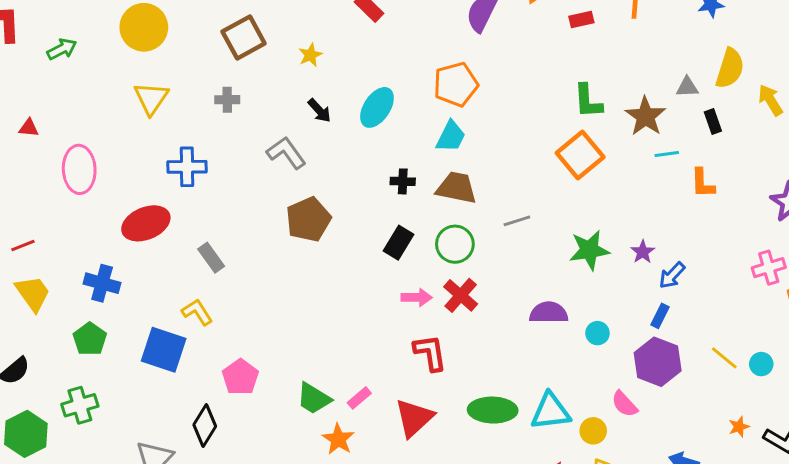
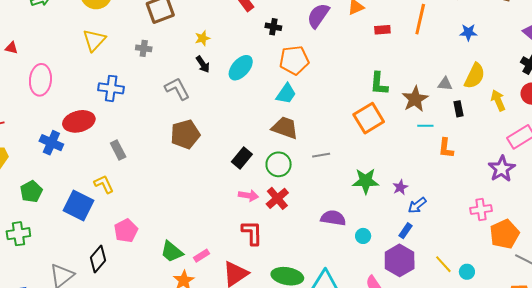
yellow star: (310, 55) -> (202, 38), moved
black cross: (403, 181) -> (273, 27), moved
blue cross: (102, 283) -> (51, 143), moved

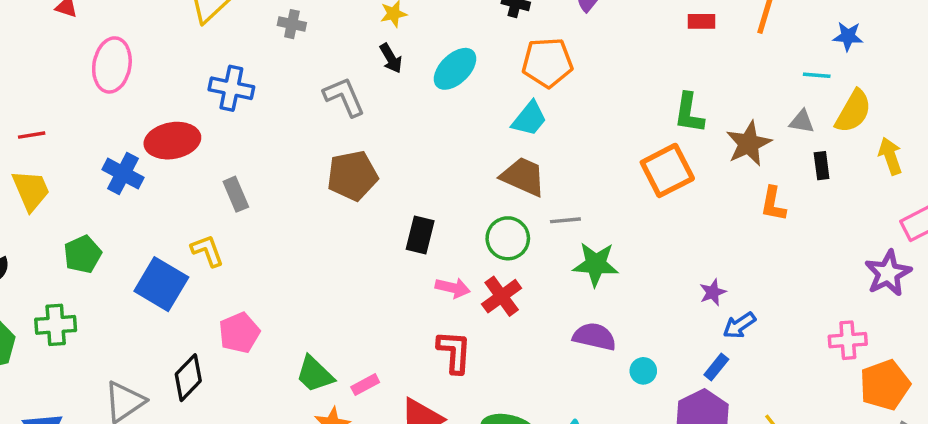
cyan line: (425, 126) -> (817, 75), moved
orange L-shape: (446, 148) -> (773, 204), moved
gray line: (321, 155) -> (565, 220), moved
black rectangle: (242, 158) -> (420, 235), moved, turned -30
green star: (366, 181) -> (596, 264), moved

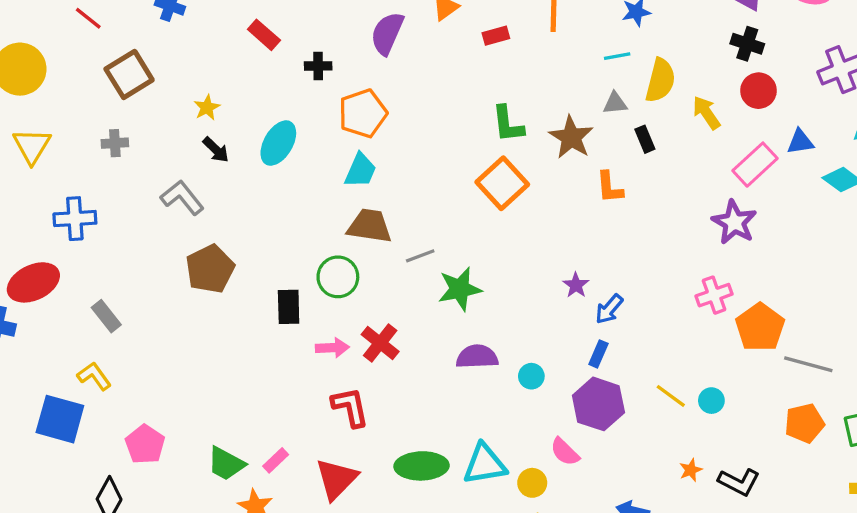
green circle: (508, 238) -> (338, 277), moved

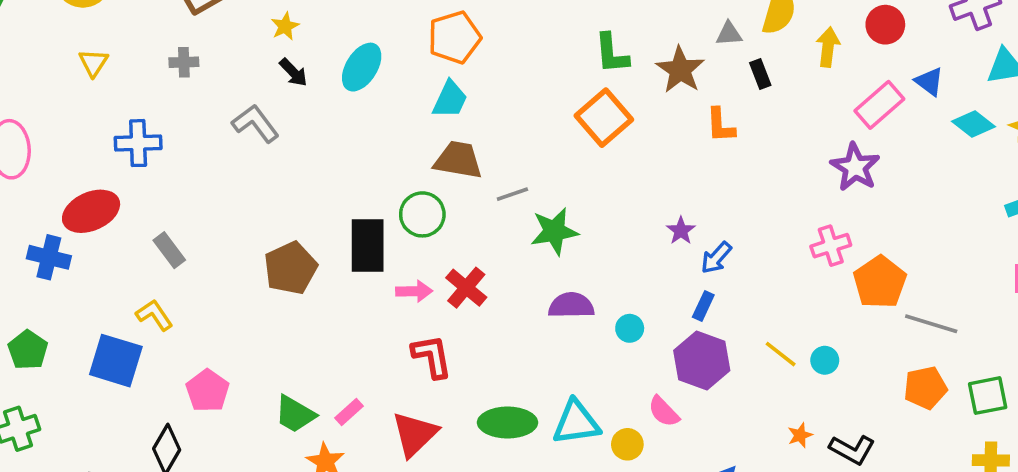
yellow arrow: (706, 113) -> (828, 47), turned 40
blue triangle: (800, 142) -> (929, 82), turned 44
yellow triangle: (32, 146) -> (93, 63), size x0.7
brown pentagon: (210, 269) -> (291, 268), moved
black rectangle: (289, 307) -> (368, 245), size x1.4

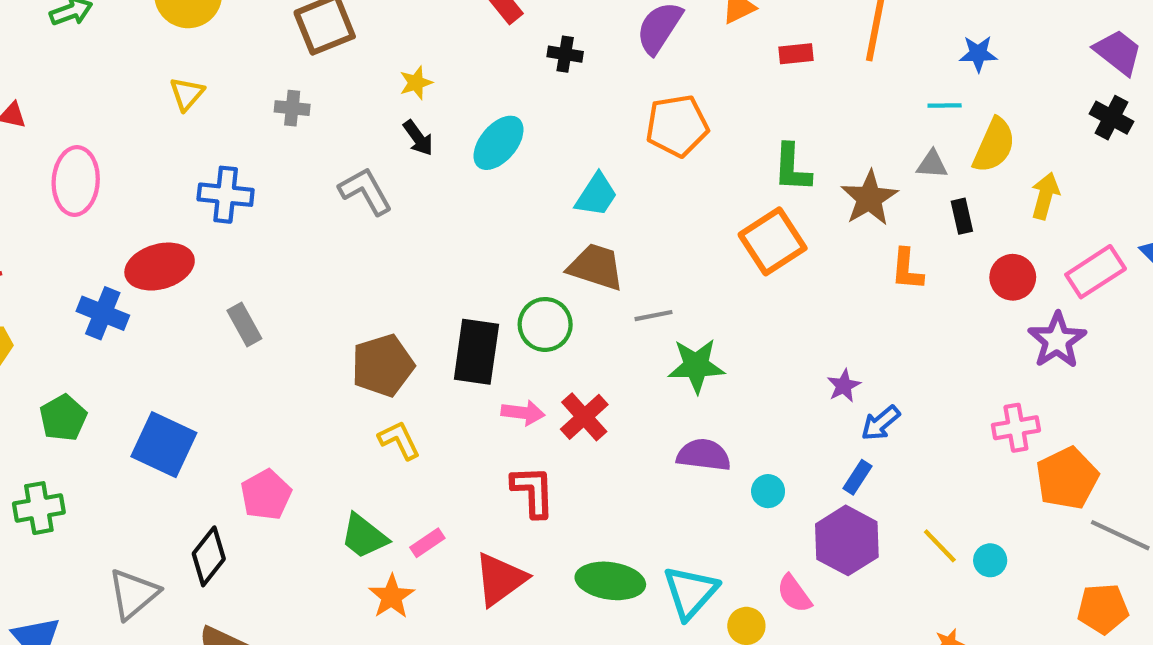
red circle: (885, 25) -> (1013, 277), moved
orange pentagon: (454, 37) -> (677, 126), moved
yellow L-shape: (154, 315) -> (399, 440), moved
cyan triangle: (576, 423) -> (690, 592), turned -48

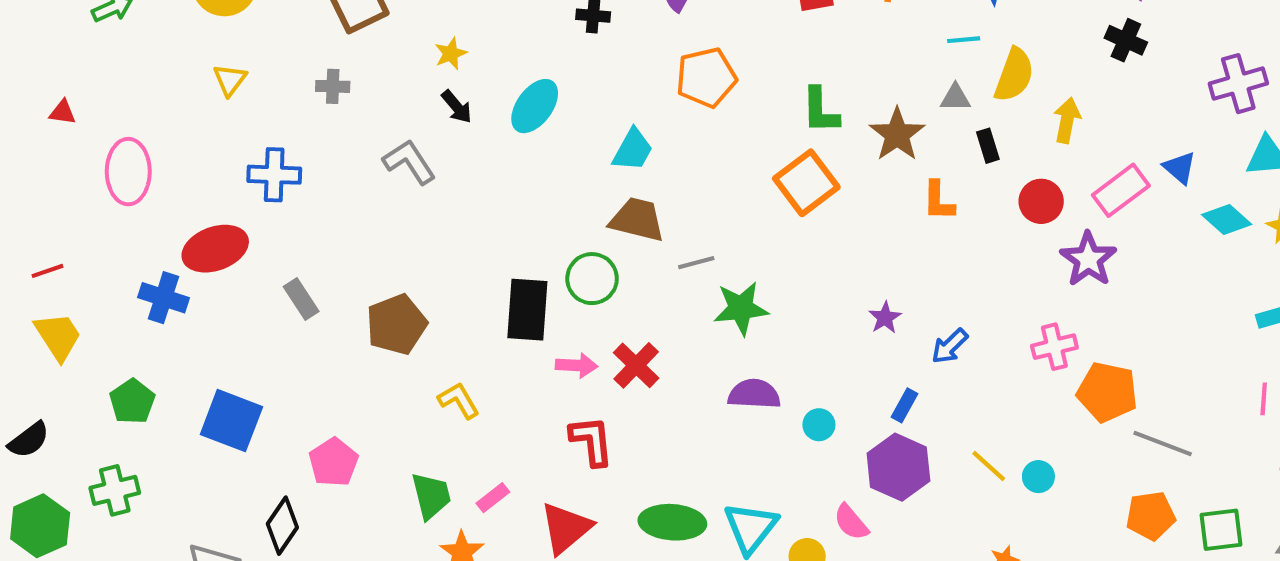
brown pentagon: (383, 365) -> (396, 324), moved
blue arrow: (881, 423) -> (950, 346), moved
orange pentagon: (1067, 478) -> (1107, 392), turned -30
green trapezoid: (364, 536) -> (431, 496), turned -138

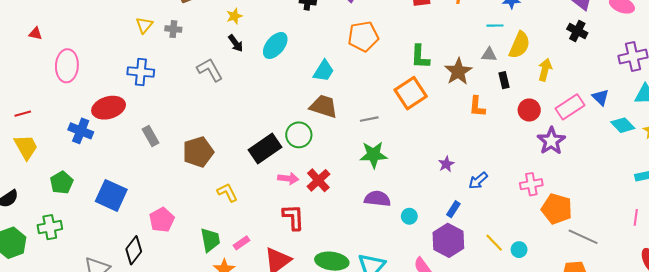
yellow triangle: (230, 80) -> (144, 25), moved
gray line: (696, 263) -> (369, 119), moved
black rectangle: (527, 310) -> (265, 149), turned 48

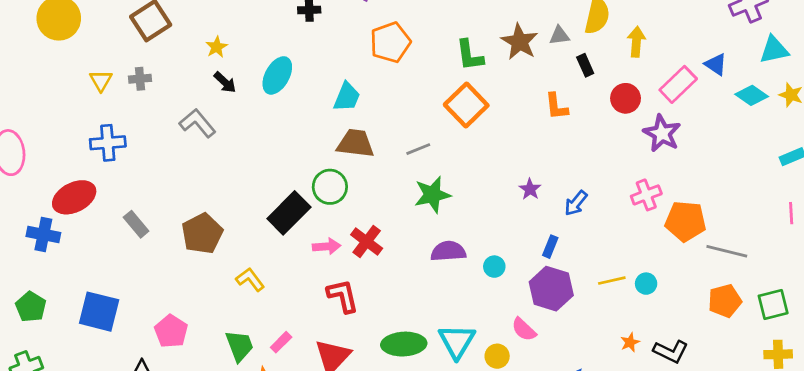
brown star: (458, 71) -> (520, 42), moved
yellow line: (494, 243) -> (612, 281), turned -48

